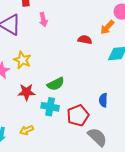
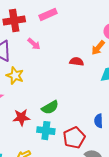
pink arrow: (43, 20) -> (34, 44), turned -32
yellow star: (22, 60) -> (15, 76), moved

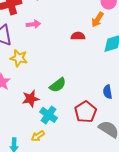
pink arrow: (34, 44) -> (33, 24), turned -40
cyan cross: (46, 131) -> (49, 115), moved, turned 36

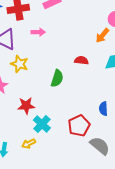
red semicircle: (78, 36) -> (81, 60), moved
green semicircle: (58, 85) -> (57, 78), moved, turned -42

